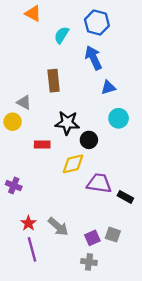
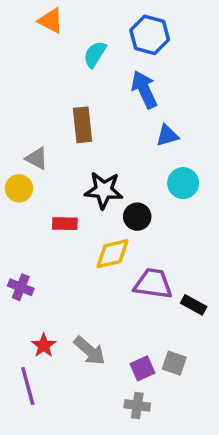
purple line: (32, 249) -> (28, 386), moved

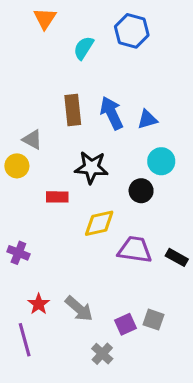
orange triangle: (51, 21) -> (45, 18), turned 35
blue arrow: (144, 90) -> (112, 113), moved
black circle: (137, 217) -> (141, 191), moved
black rectangle: (194, 305) -> (177, 257), moved
gray cross: (137, 405) -> (102, 354), moved, turned 35

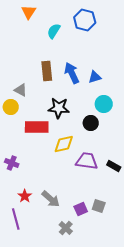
red rectangle: (57, 197) -> (37, 127), size x1.6

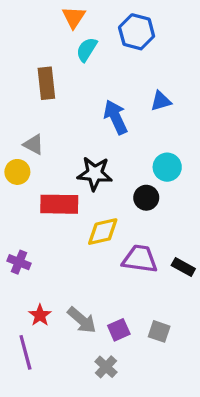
orange triangle: (29, 12) -> (74, 17), moved
brown rectangle: (47, 71) -> (46, 83), moved
blue triangle: (95, 77) -> (161, 101), moved
purple square: (81, 209) -> (119, 330), moved

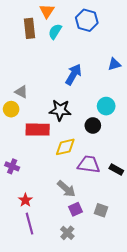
brown rectangle: (46, 83) -> (29, 28), moved
blue triangle: (161, 101) -> (114, 64), moved
blue arrow: (116, 117) -> (73, 74), turned 55
gray arrow: (82, 320) -> (66, 189), moved
purple line: (25, 352) -> (29, 224), moved

